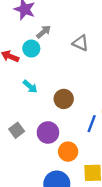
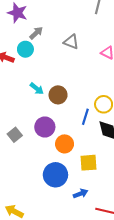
cyan arrow: (30, 87) -> (37, 89), moved
gray square: (17, 130) -> (15, 135), moved

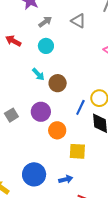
gray triangle: (71, 42) -> (78, 21), moved
cyan circle: (25, 49) -> (46, 46), moved
blue circle: (55, 175) -> (34, 174), moved

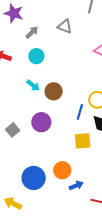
orange circle: (57, 130) -> (62, 170), moved
yellow square: (77, 151) -> (83, 141), moved
blue circle: (34, 174) -> (34, 178), moved

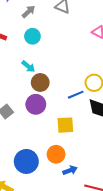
brown circle: (54, 91) -> (40, 82), moved
blue line: (80, 112) -> (76, 95), turned 49
yellow square: (83, 141) -> (65, 125), moved

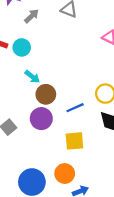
cyan circle: (32, 36) -> (22, 47), moved
blue line: (76, 95) -> (75, 108), moved

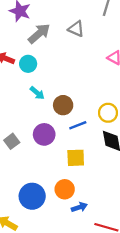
gray arrow: (32, 16) -> (39, 33), size x1.5
brown circle: (46, 94) -> (63, 105), moved

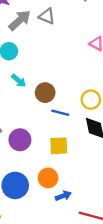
gray triangle: (76, 29) -> (47, 16), moved
blue line: (78, 125) -> (60, 113), turned 36
purple circle: (44, 134) -> (20, 140), moved

